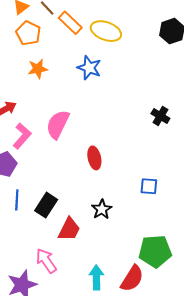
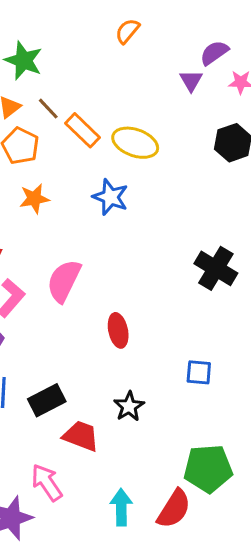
black cross: (160, 116) -> (216, 268), size x1.5
black rectangle: (46, 205) -> (47, 400), turned 30
red trapezoid: (69, 229) -> (81, 436), turned -95

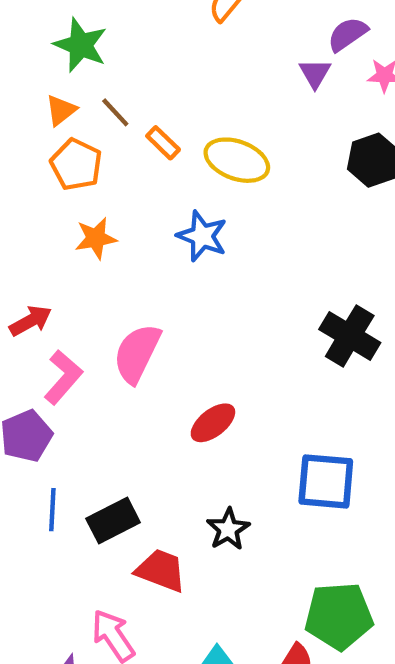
orange rectangle: (82, 130) -> (163, 143), size x0.7
red ellipse: (118, 330) -> (213, 423), turned 64
blue square: (199, 372) -> (326, 481), size x1.6

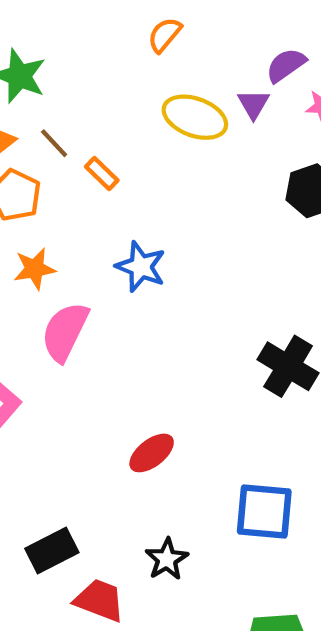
yellow ellipse: (237, 160) -> (195, 117), moved
pink semicircle: (137, 353) -> (65, 332), moved

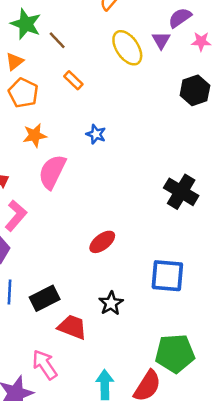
yellow ellipse: (195, 117) -> (127, 48), turned 36
brown line: (54, 143) -> (57, 40), moved
blue star: (141, 267) -> (96, 134), size x0.7

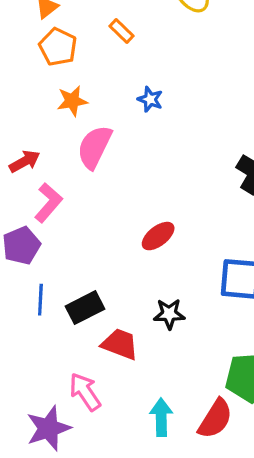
black star: (111, 303) -> (169, 314), turned 30

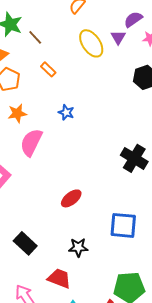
black rectangle: (85, 308) -> (25, 243), turned 70
red trapezoid: (120, 344) -> (59, 278), moved

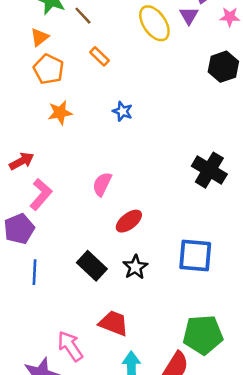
pink semicircle: (31, 142) -> (102, 184), moved, size x0.7
black rectangle: (25, 243) -> (92, 266), moved
black star: (78, 247) -> (135, 267), moved, turned -30

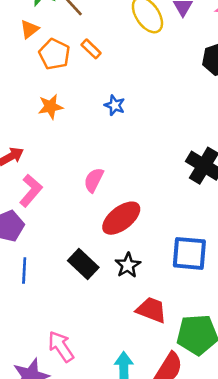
orange pentagon: (48, 69) -> (54, 54), moved
red ellipse: (129, 221) -> (121, 218), size x1.4
red trapezoid: (114, 323) -> (151, 310), moved

